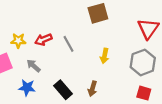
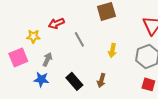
red arrow: (43, 40) -> (56, 23), moved
gray arrow: (34, 66) -> (47, 59), turned 72

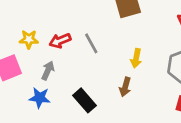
red arrow: (56, 23) -> (60, 41), moved
brown arrow: (101, 80) -> (125, 87), moved

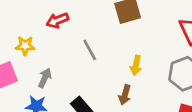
red arrow: (60, 41) -> (57, 20), moved

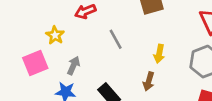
yellow star: (25, 46) -> (55, 35), turned 30

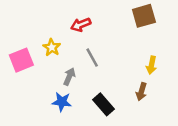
gray line: (116, 39) -> (92, 58), moved
pink square: (35, 63) -> (21, 60), moved

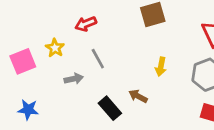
gray arrow: (69, 76) -> (74, 79), turned 54
brown arrow: (141, 92) -> (138, 96), moved, turned 102
blue star: (62, 102) -> (28, 110), moved

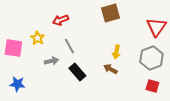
pink square: (23, 61) -> (13, 48), turned 30
brown arrow: (138, 96) -> (110, 69), moved
black rectangle: (110, 108) -> (77, 72), moved

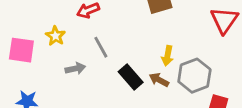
gray hexagon: (151, 58) -> (194, 76), moved
black rectangle: (77, 72) -> (131, 77), moved

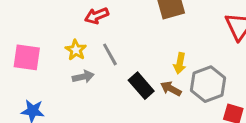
yellow star: (55, 36) -> (76, 50), moved

